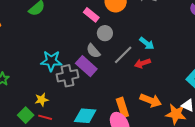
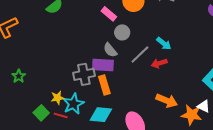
cyan star: (51, 61) -> (73, 104), moved, turned -30
purple rectangle: (86, 66) -> (103, 65), turned -40
orange rectangle: (122, 107) -> (104, 85), moved

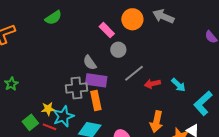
cyan arrow: (164, 44) -> (178, 85), moved
gray semicircle: (110, 50) -> (90, 63), moved
orange arrow: (167, 101) -> (156, 122), turned 75

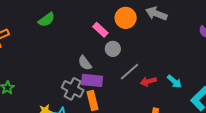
gray cross: (76, 88) -> (73, 89), turned 35

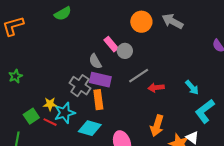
pink rectangle: (100, 30) -> (111, 44), moved
cyan arrow: (174, 81) -> (192, 87), moved

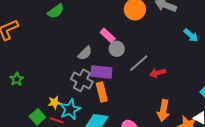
gray circle: (125, 51) -> (117, 49), moved
gray semicircle: (95, 61) -> (85, 53), moved, turned -98
cyan arrow: (192, 87) -> (191, 35), moved

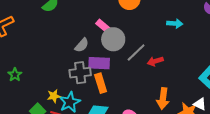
cyan arrow: (191, 35) -> (175, 24), moved, turned -35
gray circle: (117, 49) -> (113, 39), size x1.5
gray cross: (82, 80) -> (80, 73), turned -30

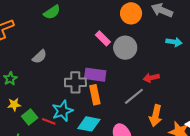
gray circle: (113, 39) -> (125, 48), moved
gray semicircle: (82, 45) -> (39, 57), moved
gray line: (136, 53) -> (134, 96), moved
yellow star: (54, 96) -> (14, 105), moved

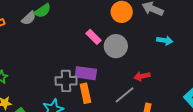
gray semicircle: (39, 57) -> (29, 18), moved

